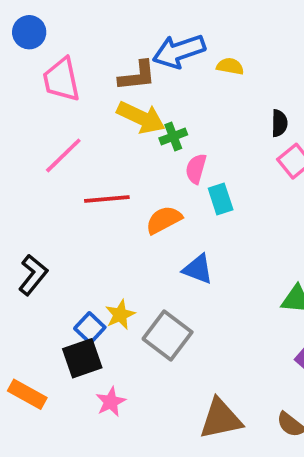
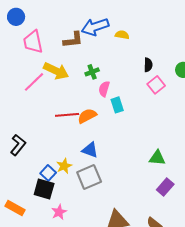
yellow arrow: (141, 118) -> (56, 71), moved
red line: (107, 199) -> (67, 115), moved
blue triangle: (198, 269) -> (90, 150), moved
gray square: (168, 335) -> (89, 177), turned 30
black square: (82, 358) -> (44, 189), turned 35

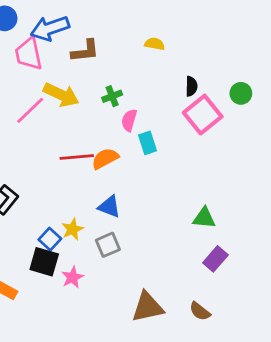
blue arrow: (95, 27) -> (50, 28), moved
pink square: (156, 85) -> (203, 115), size x1.5
gray square: (89, 177) -> (108, 245), size x0.7
pink star: (59, 212) -> (73, 277), moved

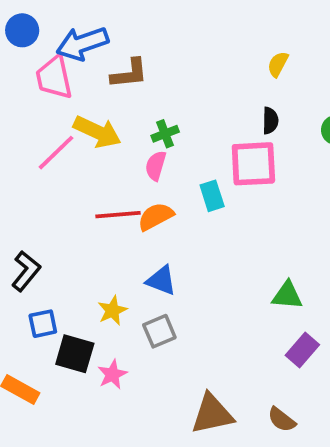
yellow semicircle: (155, 44) -> (278, 64), moved, turned -72
pink square: (203, 115) -> (253, 164), moved, turned 36
pink semicircle: (129, 120) -> (156, 166), moved
blue square: (50, 239) -> (43, 324), moved, turned 35

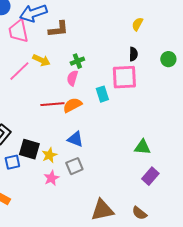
yellow arrow: (97, 132) -> (41, 60), size x0.7
black square: (75, 354) -> (29, 149), moved
pink star: (112, 374) -> (51, 178), moved

